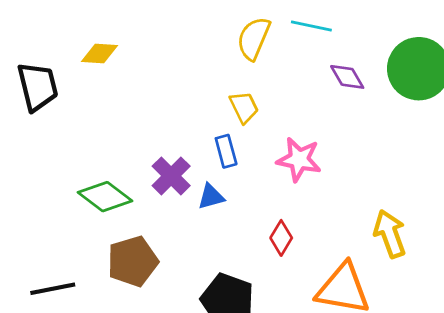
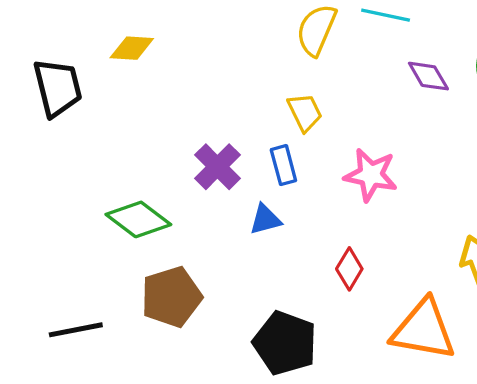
purple cross: (171, 176) -> (217, 167), moved

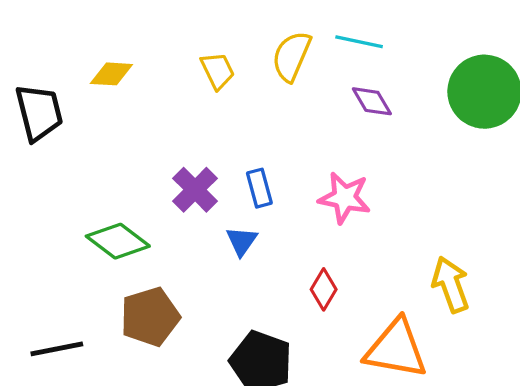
purple diamond: (428, 76) -> (372, 101), moved
yellow trapezoid: (305, 112) -> (218, 71), moved
blue triangle: (265, 219) -> (242, 241), turned -40

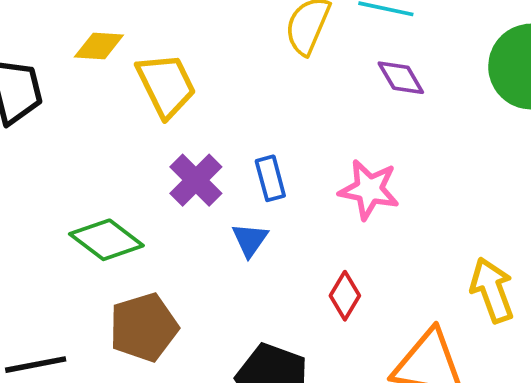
yellow trapezoid: (218, 71) -> (166, 85), moved, size x1.5

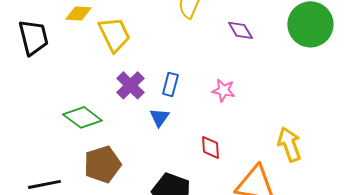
blue rectangle: (270, 178) -> (170, 84), turned 30
pink star: (369, 189) -> (223, 90), size x0.7
red diamond: (345, 296) -> (210, 147), turned -35

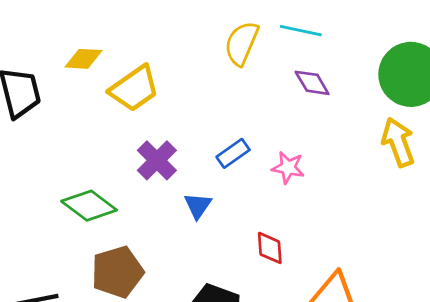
yellow trapezoid: (114, 34) -> (134, 88), turned 81
blue rectangle: (170, 84) -> (233, 153), moved, turned 40
yellow arrow: (289, 144) -> (398, 142), moved

